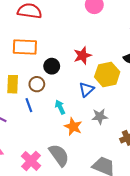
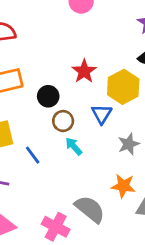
brown circle: (37, 84) -> (63, 121), moved
orange star: (73, 127) -> (123, 186), moved

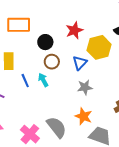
gray star: (129, 144) -> (85, 87), moved
cyan arrow: (74, 146) -> (43, 80), moved

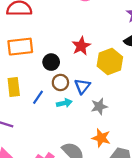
blue triangle: (80, 63) -> (82, 86), moved
cyan arrow: (43, 80) -> (64, 103), moved, turned 112
blue line: (25, 81) -> (38, 97), moved, turned 64

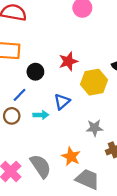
brown circle: (60, 82) -> (12, 116), moved
blue line: (38, 97) -> (19, 95), moved
gray star: (99, 106) -> (95, 128), moved

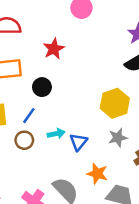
red star: (68, 61) -> (54, 49), moved
yellow hexagon: (94, 82) -> (115, 103), moved
blue triangle: (62, 102) -> (78, 142), moved

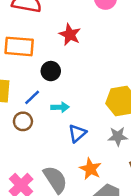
red star: (54, 49) -> (70, 35), turned -30
cyan arrow: (56, 134) -> (60, 107), moved

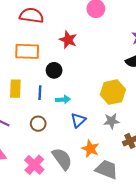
blue line: (32, 97) -> (40, 93), turned -40
brown circle: (23, 121) -> (38, 124), moved

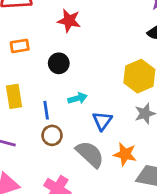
orange rectangle: (27, 51) -> (20, 46), size x0.6
blue line: (40, 93) -> (46, 110), moved
gray semicircle: (62, 159) -> (90, 154), moved

